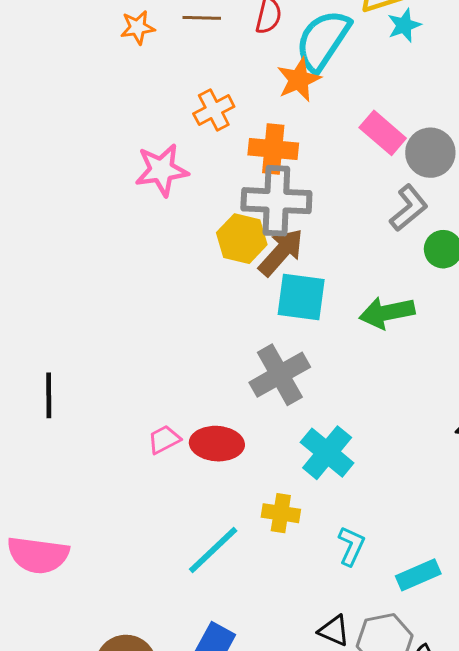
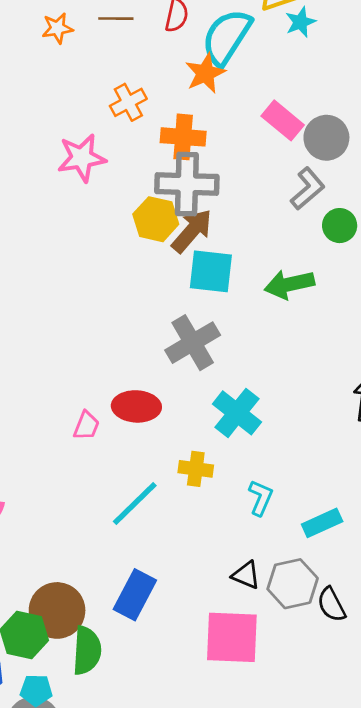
pink trapezoid: (164, 439) -> (86, 426), moved, turned 140

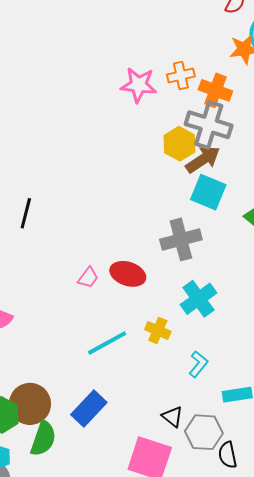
orange cross: (128, 102) -> (181, 75), moved

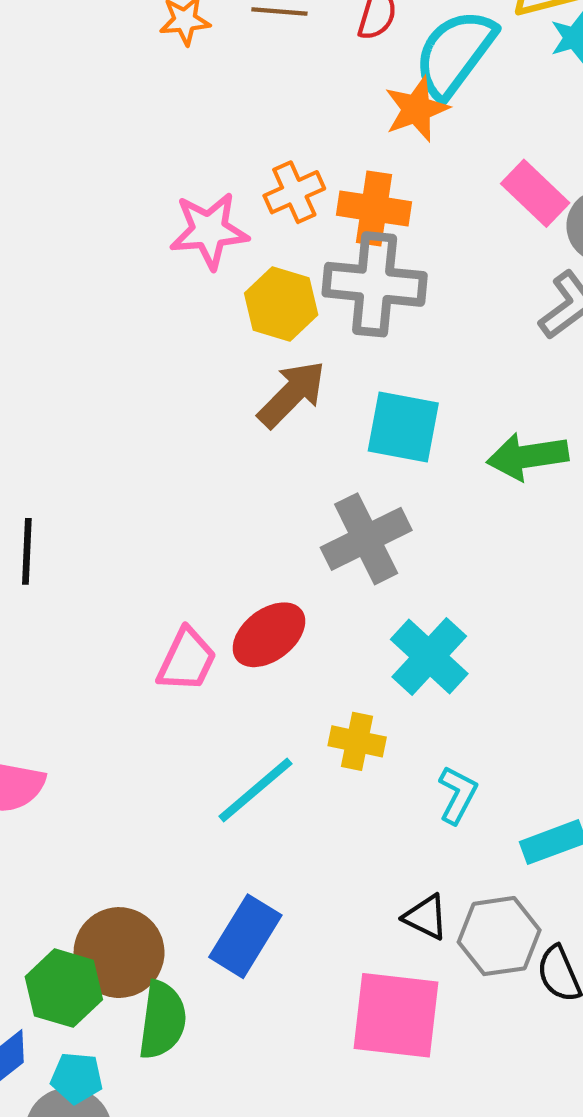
yellow hexagon: (179, 144) -> (281, 304), moved
brown arrow: (203, 159) -> (292, 394), moved
red ellipse: (128, 274) -> (269, 635), turned -44
pink trapezoid: (88, 278) -> (187, 660), size x1.4

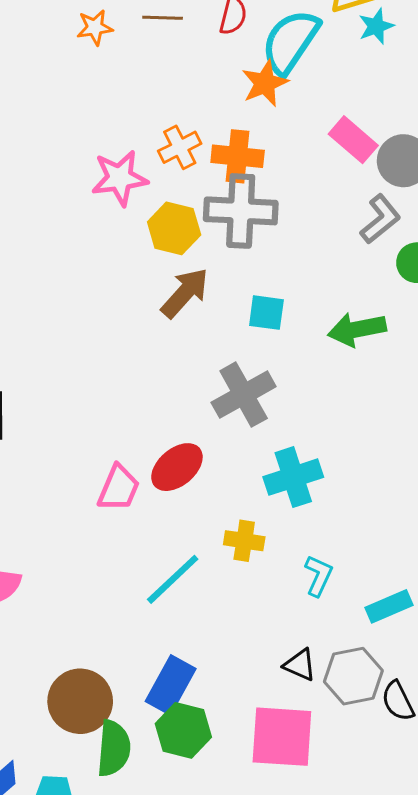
cyan square: (403, 427) -> (266, 313), size x0.7
cyan cross: (429, 656) -> (293, 477), turned 32
green hexagon: (64, 988) -> (183, 730), moved

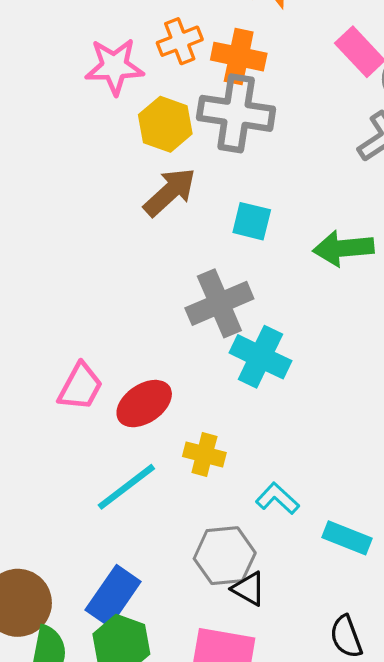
red ellipse: (177, 467) -> (144, 404), moved
cyan cross: (293, 477) -> (260, 357), moved, turned 38
cyan L-shape: (318, 576) -> (277, 499), turned -78
cyan rectangle: (389, 606) -> (347, 538), turned 39
gray hexagon: (353, 676) -> (225, 556), moved

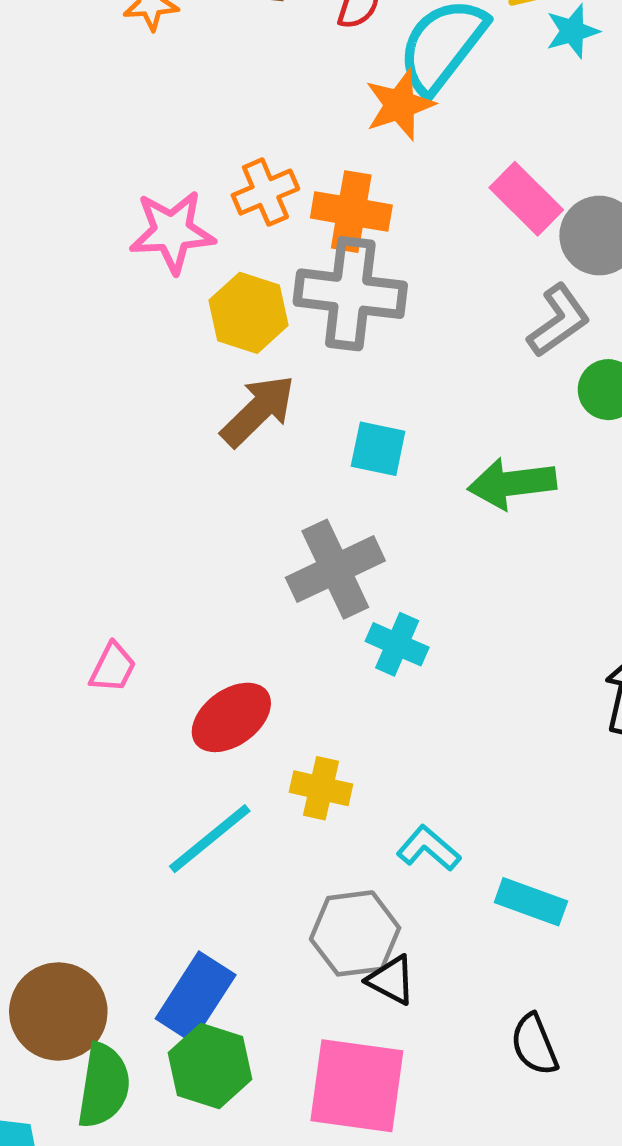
cyan cross: (260, 357) -> (397, 644), size x0.7
pink trapezoid: (80, 387) -> (113, 668), moved, size x0.7

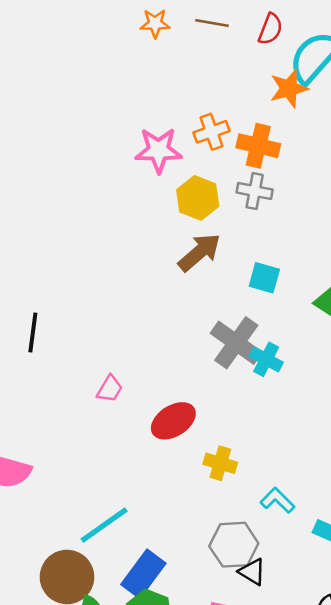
gray cross: (350, 294) -> (255, 191), size x0.6
gray cross: (335, 569) -> (236, 343), turned -33
cyan cross: (397, 644) -> (266, 359), moved
cyan line: (210, 839) -> (104, 525), moved

